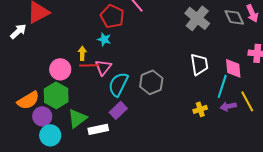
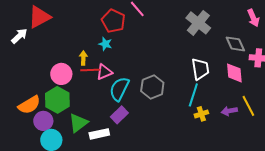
gray diamond: (234, 17) -> (235, 44), moved
pink triangle: (103, 67) -> (104, 72), turned 30
cyan line: (222, 86) -> (193, 95), moved

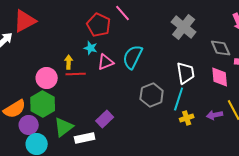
pink triangle: (104, 72) -> (106, 62), moved
gray hexagon: (152, 87) -> (152, 95), moved
cyan semicircle: (119, 89) -> (133, 57), moved

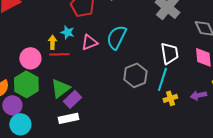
cyan star: (91, 48) -> (67, 32), moved
purple rectangle: (105, 119) -> (72, 99), moved
green triangle: (64, 127) -> (60, 88), moved

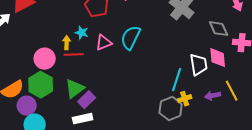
white trapezoid: (169, 53) -> (199, 65), moved
gray hexagon: (135, 75) -> (171, 109), moved

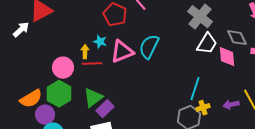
pink triangle: (104, 43) -> (122, 52), size x1.4
pink diamond: (218, 58) -> (227, 57), moved
white trapezoid: (199, 65) -> (207, 44), moved, turned 40

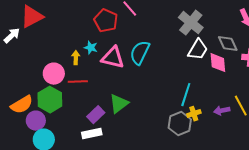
pink triangle: (122, 52) -> (113, 58), turned 35
red line: (92, 64) -> (78, 82), moved
green triangle: (93, 98) -> (119, 104), moved

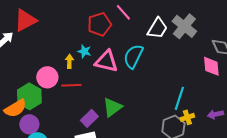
red pentagon: (106, 21) -> (99, 24), turned 30
white trapezoid: (198, 50) -> (157, 28), moved
green hexagon: (50, 100) -> (29, 96), moved

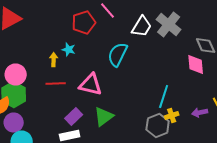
pink triangle: (106, 61) -> (91, 84), moved
pink circle: (47, 77) -> (16, 74), moved
green triangle: (112, 107) -> (104, 116), moved

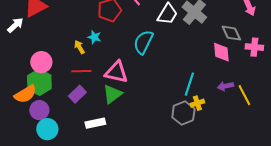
yellow arrow: (54, 60) -> (79, 47), turned -32
purple arrow: (200, 112) -> (225, 86), moved
purple rectangle: (74, 116) -> (77, 94), moved
green triangle: (104, 116) -> (112, 94), moved

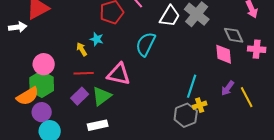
white arrow: (15, 25) -> (18, 27), turned 36
purple arrow: (225, 86) -> (228, 88), turned -42
green triangle: (112, 94) -> (102, 96), moved

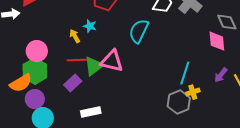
green triangle: (102, 96) -> (94, 66), moved

